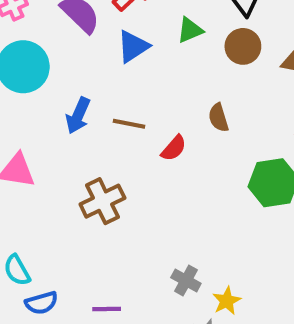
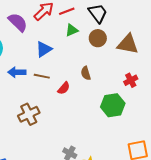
blue triangle: (133, 46) -> (44, 49), moved
blue arrow: (78, 116) -> (17, 72), turned 66

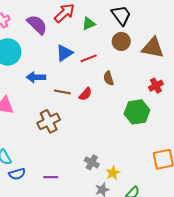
red line: (67, 11) -> (89, 58), moved
green triangle: (72, 30) -> (89, 24), moved
brown line: (42, 76) -> (62, 92), moved

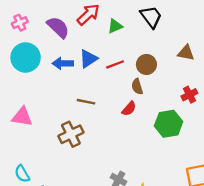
brown circle: (121, 41) -> (146, 64), moved
brown triangle: (153, 48) -> (186, 53), size x0.7
blue arrow: (36, 77) -> (63, 63), moved
red semicircle: (85, 94) -> (129, 109), moved

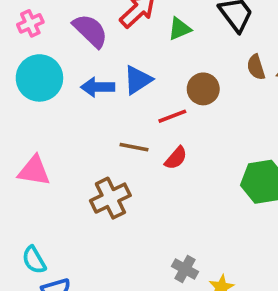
red line: (115, 64) -> (172, 116), moved
brown circle: (146, 64) -> (203, 89), moved
brown semicircle: (137, 87) -> (256, 67), moved
red semicircle: (129, 109) -> (176, 158), moved

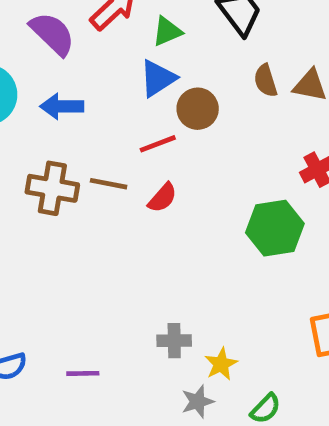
blue triangle: (138, 80) -> (158, 78), moved
brown cross: (110, 198) -> (52, 188), moved, turned 36
gray cross: (185, 269) -> (174, 341), turned -30

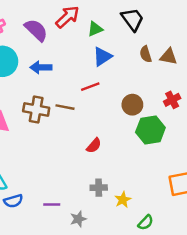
blue triangle: (158, 78) -> (102, 57), moved
brown circle: (198, 109) -> (132, 105), moved
red semicircle: (162, 198) -> (94, 146), moved
gray star: (198, 402) -> (78, 219), moved

